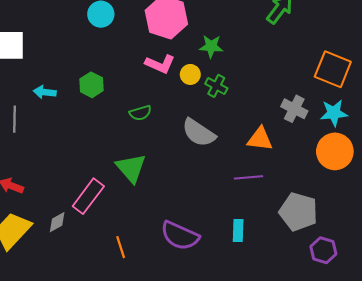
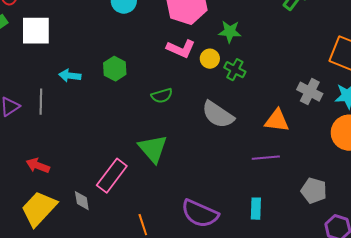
gray pentagon: (298, 212) -> (314, 191), size x0.7
gray diamond: (57, 222) -> (82, 201), turned -70

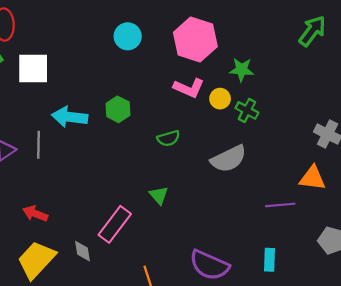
cyan arrow: (70, 76) -> (70, 117), size x1.5
gray semicircle: (218, 115) -> (229, 159), turned -60
orange triangle: (277, 121) -> (312, 178), moved
green triangle: (153, 149) -> (159, 195), size x0.6

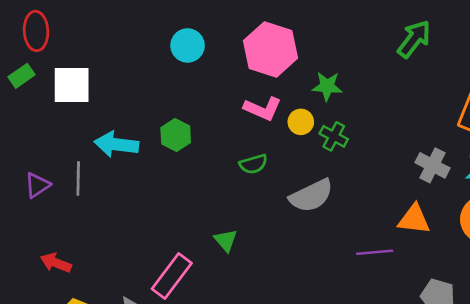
green semicircle: (168, 138) -> (253, 164), moved
red arrow: (35, 214) -> (56, 263), moved

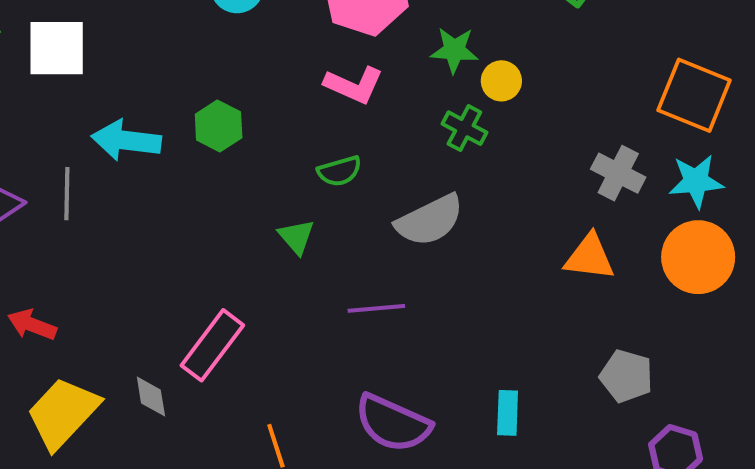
yellow circle: (301, 122) -> (501, 81), moved
green triangle: (226, 240) -> (296, 237), moved
purple line: (375, 252) -> (376, 308), moved

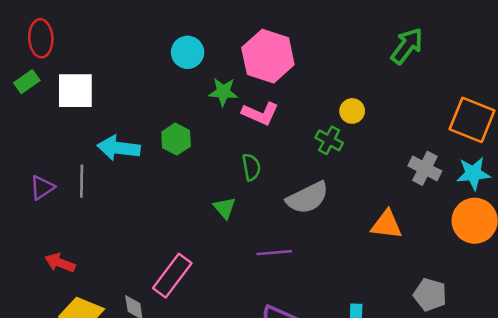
green star: (454, 50) -> (223, 92), moved
green semicircle: (339, 171) -> (251, 167), turned -84
orange triangle: (590, 257) -> (387, 225), moved

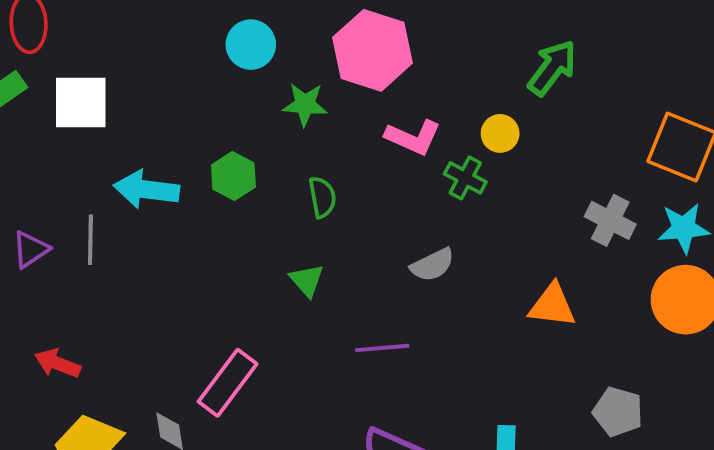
green arrow: (407, 46) -> (552, 68), moved
pink L-shape: (260, 114) -> (413, 137), moved
green semicircle: (251, 167) -> (322, 197), moved
gray semicircle: (307, 198) -> (432, 265), size x0.7

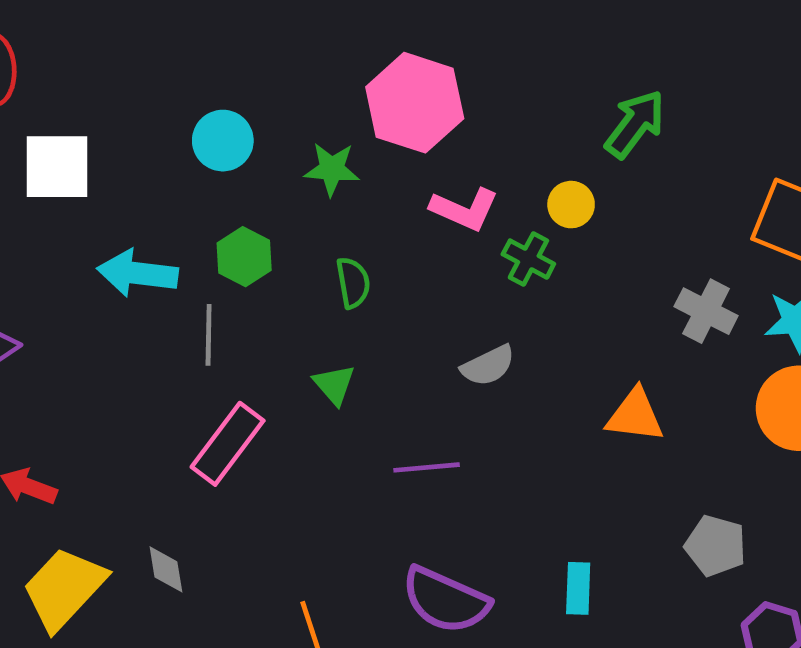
cyan circle: (251, 45) -> (223, 141), moved
gray line: (90, 240) -> (209, 335), moved
pink rectangle: (228, 383) -> (228, 444), moved

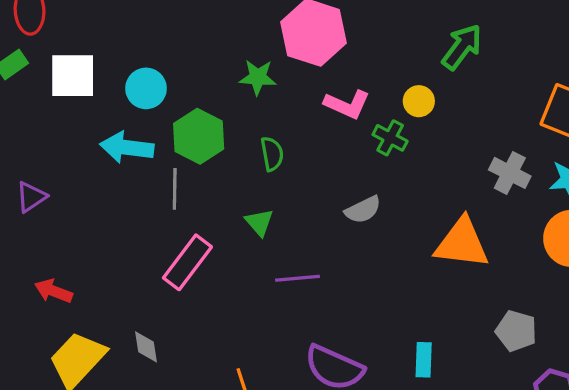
cyan circle: (223, 141) -> (146, 88), moved
green hexagon: (244, 257) -> (199, 136), size x1.4
orange triangle: (635, 415) -> (462, 243), size x1.4
purple line: (427, 467) -> (298, 278), moved

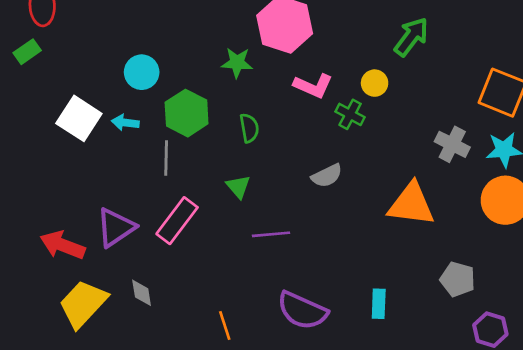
white square: (73, 76) -> (79, 118), moved, turned 33
cyan arrow: (127, 147) -> (125, 123), size x0.6
purple triangle: (31, 197) -> (116, 227), moved, size x1.5
red arrow: (53, 291) -> (63, 245), size x1.4

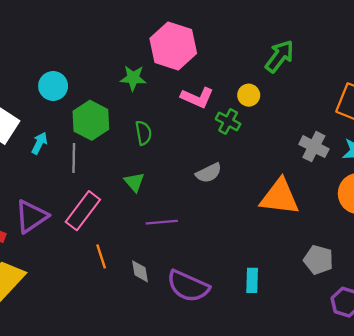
cyan arrow: (125, 123) -> (39, 143), moved, turned 110
gray diamond: (142, 293) -> (140, 271), moved
orange line: (225, 326) -> (101, 256), moved

